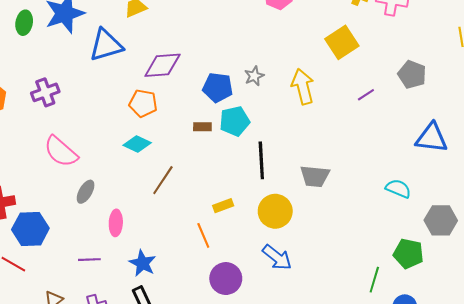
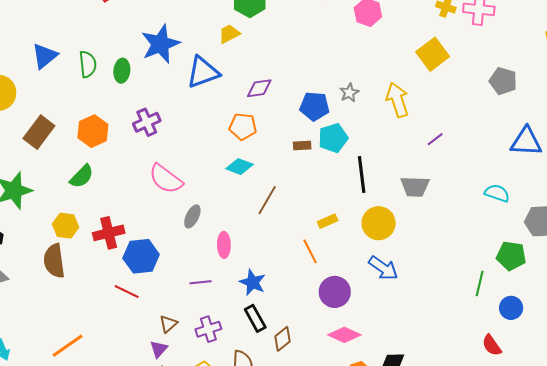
green ellipse: (24, 23) -> (122, 71), moved
purple diamond: (162, 65) -> (259, 88), size x0.7
purple line: (366, 95) -> (435, 139), moved

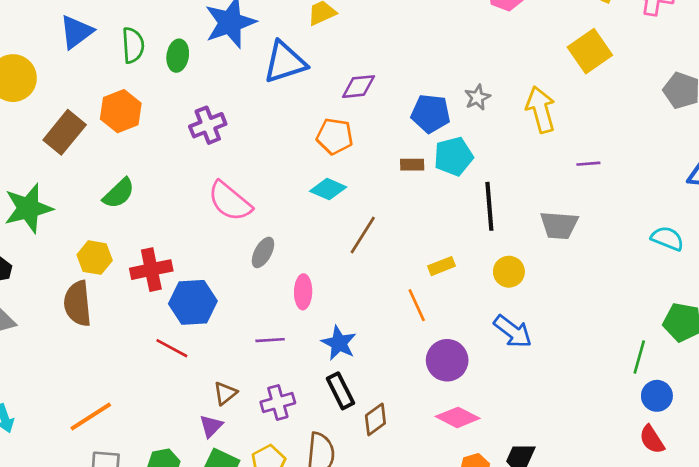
orange hexagon: (93, 131) -> (121, 111), moved
purple line: (435, 139) -> (588, 164), turned 30
yellow circle: (379, 223) -> (509, 272), size x0.7
blue circle: (511, 308) -> (657, 396), moved

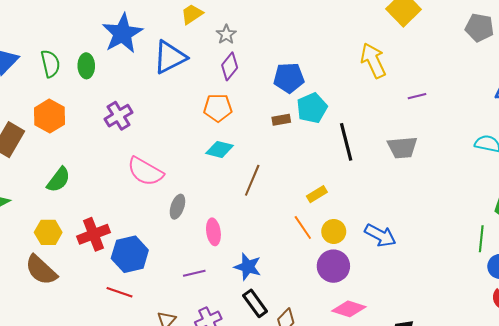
purple diamond: (358, 87) -> (230, 66), turned -36
gray star: (477, 97) -> (226, 34), moved
yellow circle: (509, 272) -> (334, 231), moved
brown semicircle: (78, 304) -> (41, 270), turned -32

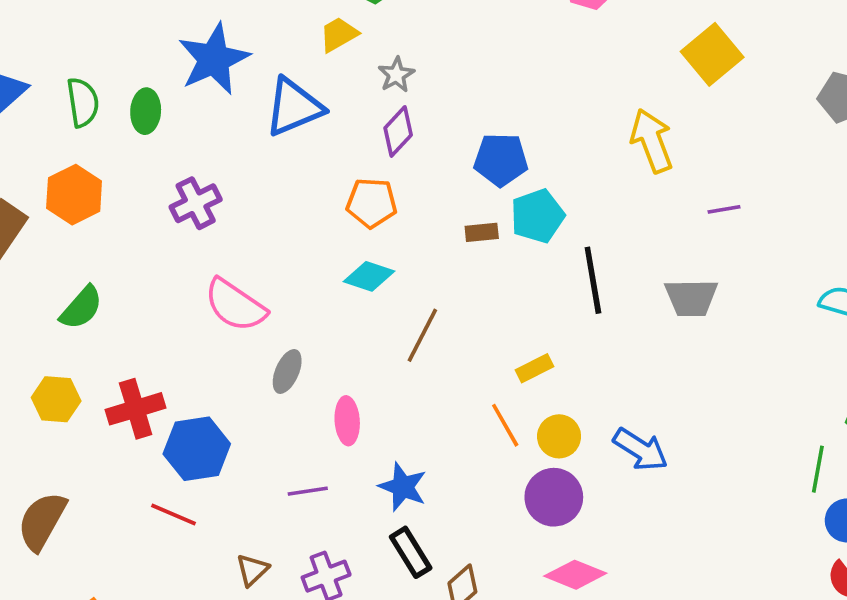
brown semicircle: (41, 270) -> (42, 521), moved, turned 72

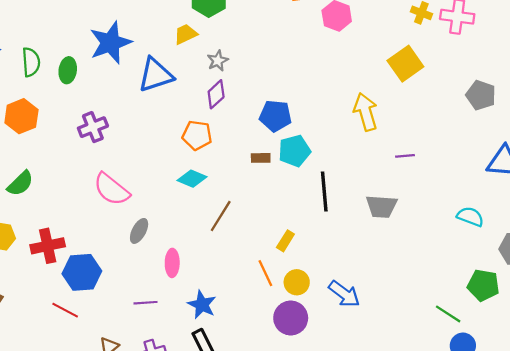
yellow rectangle: (534, 368) -> (285, 241), turned -36
green line: (818, 469) -> (448, 314), turned -72

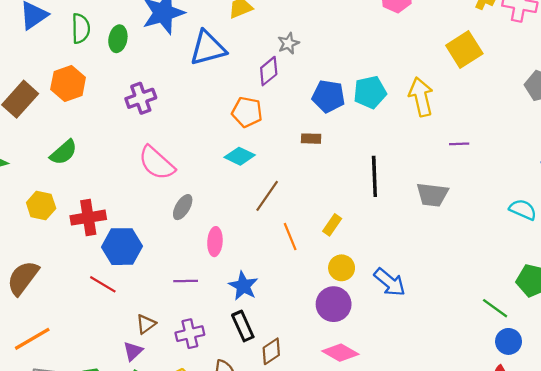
gray star: (218, 61) -> (288, 43), moved
cyan pentagon: (294, 151) -> (370, 92), moved
orange line: (265, 273) -> (290, 237), moved

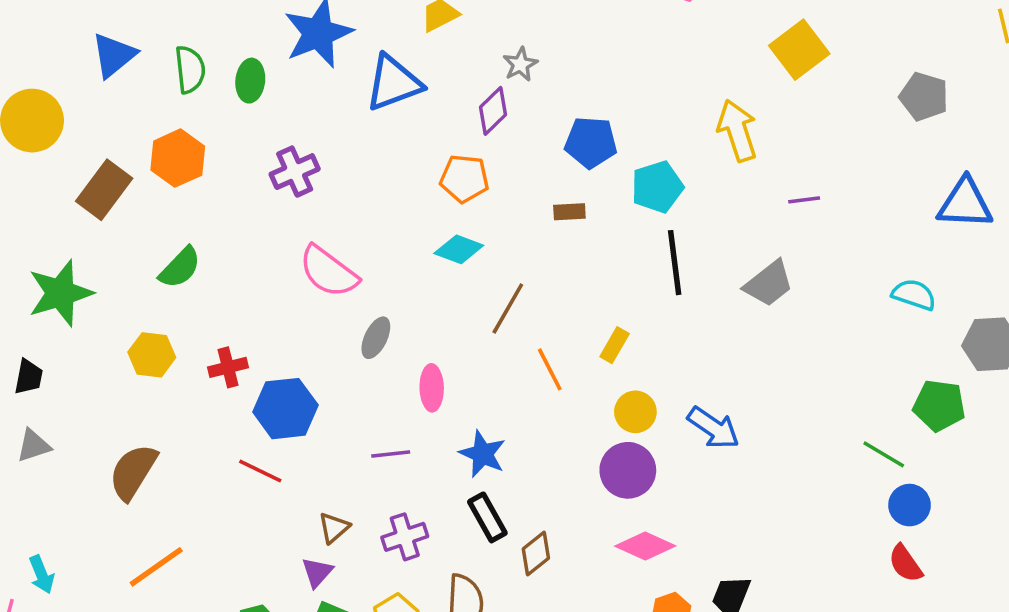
cyan pentagon: (370, 92) -> (657, 187), moved
gray trapezoid: (432, 195) -> (769, 284), turned -40
red cross: (88, 218) -> (228, 367), size x0.7

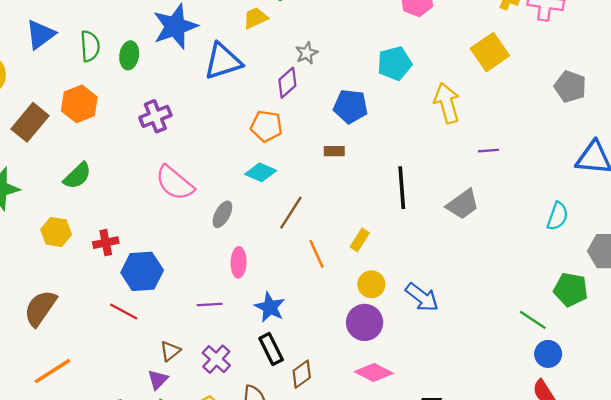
cyan pentagon: (657, 187) -> (395, 63), moved
cyan semicircle: (914, 295) -> (558, 216), turned 88
gray ellipse: (376, 338) -> (222, 214), moved
purple cross: (405, 537) -> (216, 359), turned -32

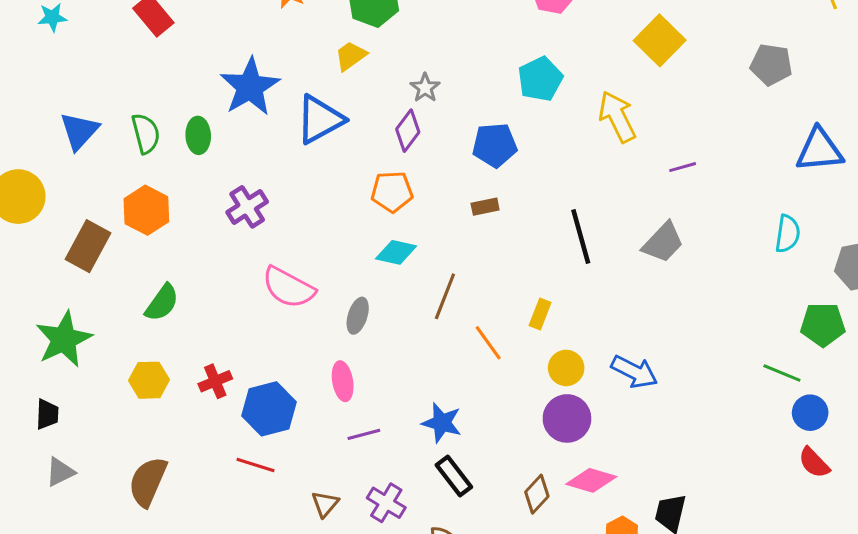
pink ellipse: (239, 262) -> (343, 381), moved
brown diamond: (302, 374) -> (537, 494), moved

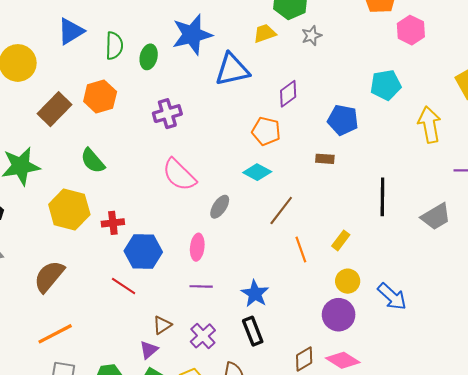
gray star: (425, 88) -> (312, 36), moved
green semicircle: (162, 303) -> (93, 161), turned 88
yellow hexagon: (149, 380) -> (69, 209), size x1.5

